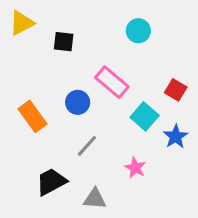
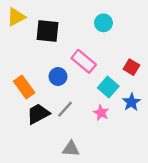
black square: (64, 42) -> (47, 31), size x1.5
pink star: (135, 168) -> (101, 113), moved
black trapezoid: (51, 182) -> (38, 114), moved

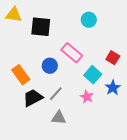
yellow triangle: (16, 17) -> (14, 15), turned 36
gray triangle: (71, 149) -> (59, 118), moved

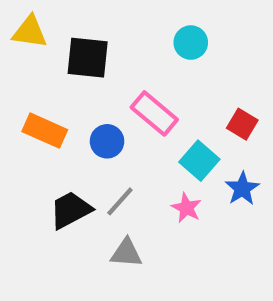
orange rectangle: (21, 75) -> (45, 131), moved, turned -30

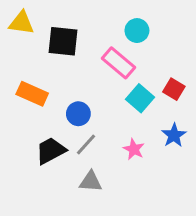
pink rectangle: (154, 113) -> (118, 63), moved
blue circle: (107, 141) -> (78, 114), moved
cyan square: (199, 161) -> (140, 98), moved

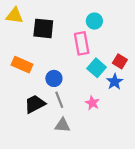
pink rectangle: (118, 63) -> (82, 43), turned 40
blue star: (174, 135) -> (115, 82), moved
gray line: (86, 145) -> (59, 100), turned -63

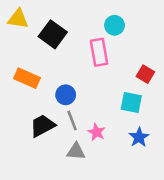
black square: (43, 28) -> (53, 34), turned 30
cyan square: (97, 68) -> (131, 103), moved, turned -30
blue star: (115, 82) -> (139, 137), moved
pink star: (92, 103) -> (97, 132), moved

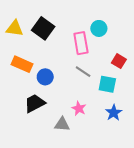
yellow triangle: (18, 19) -> (15, 28), moved
cyan circle: (115, 25) -> (99, 28), moved
blue circle: (66, 95) -> (45, 77), moved
gray line: (72, 121) -> (83, 72), moved, turned -35

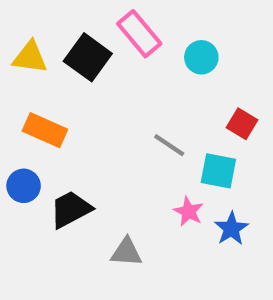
pink rectangle: (81, 43) -> (139, 34), moved, turned -30
blue circle: (45, 77) -> (24, 186), moved
pink star: (79, 108) -> (188, 212), moved

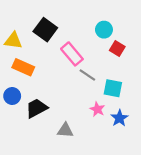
pink rectangle: (139, 34) -> (72, 54), moved
yellow triangle: (30, 57) -> (13, 41), moved
red square: (242, 124) -> (117, 48), moved

